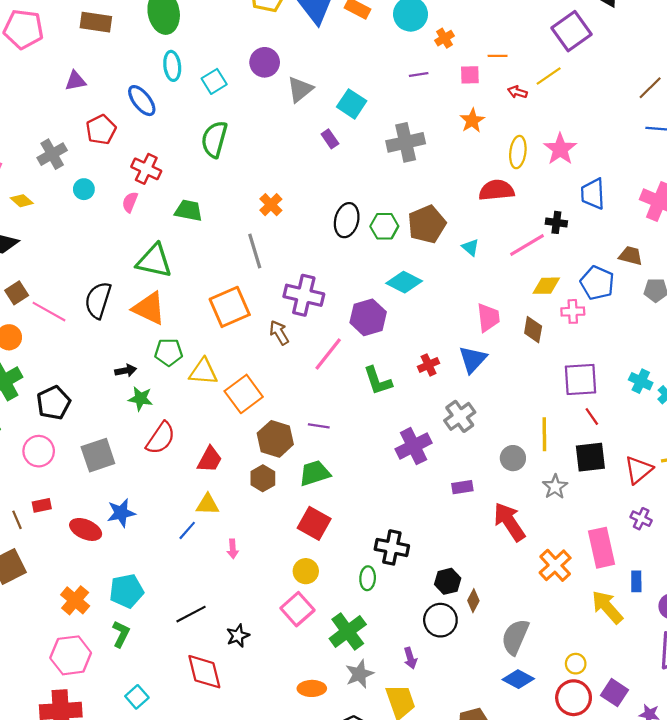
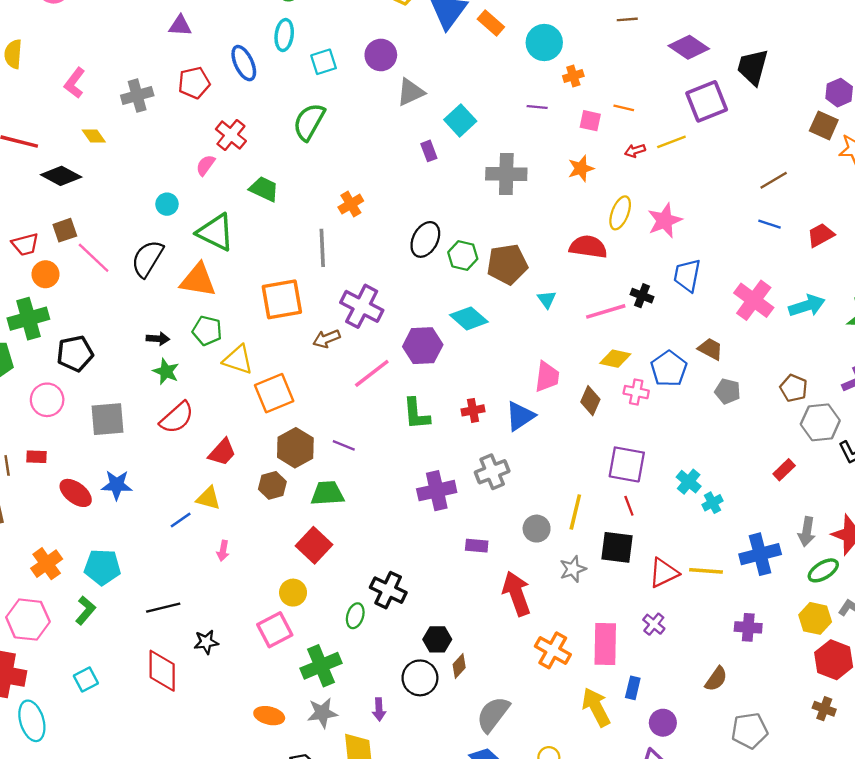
red arrow: (517, 92) -> (635, 151), turned -48
cyan circle: (84, 189) -> (167, 204), moved
orange triangle: (149, 308) -> (198, 280), turned -30
brown arrow: (279, 333) -> (327, 339), turned -95
orange cross: (555, 565) -> (553, 650), turned -32

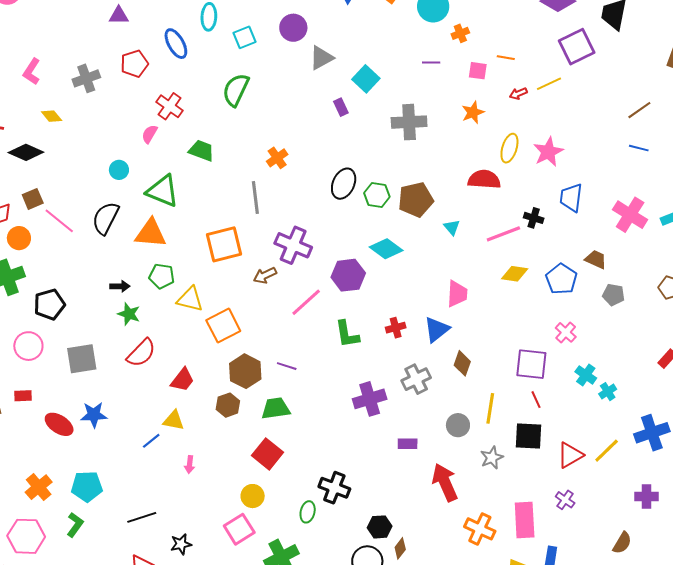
pink cross: (636, 392) -> (566, 332), moved, turned 35
brown diamond: (590, 401) -> (462, 363), moved
yellow line: (706, 571) -> (607, 451), turned -44

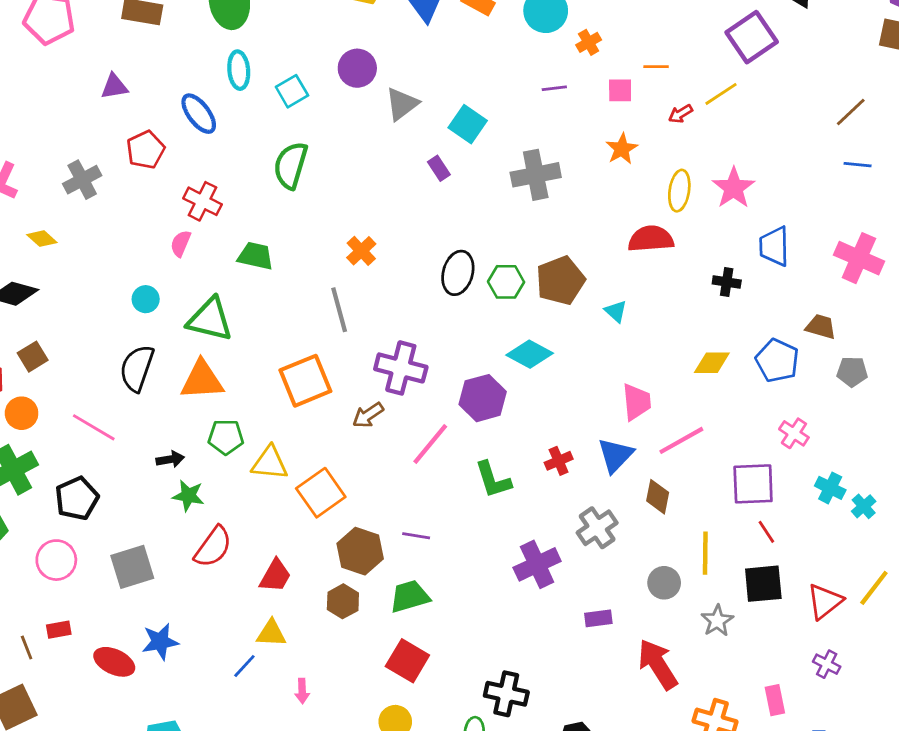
pink line: (59, 221) -> (94, 427), moved
pink line: (503, 234) -> (681, 440), moved
pink rectangle: (525, 520) -> (775, 700), size x0.6

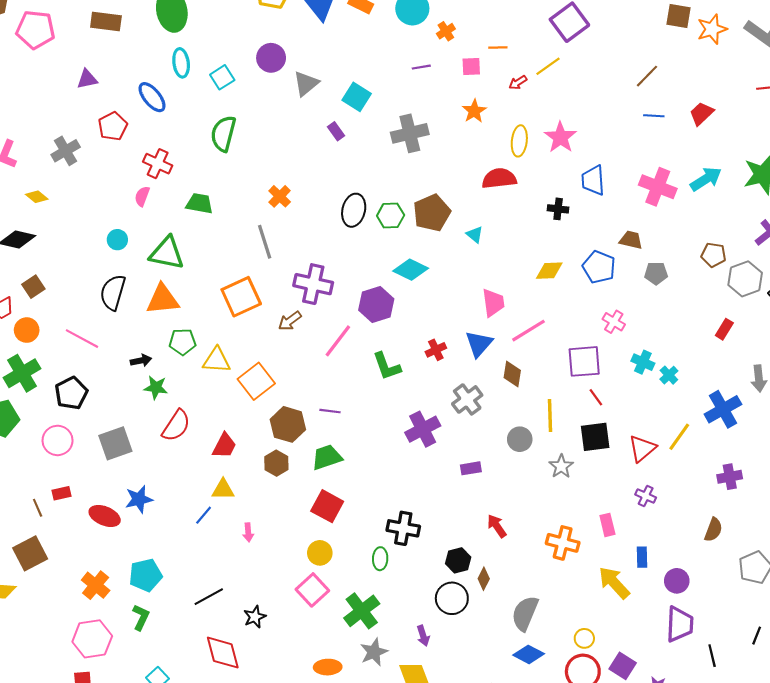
red arrow: (658, 664) -> (497, 526), moved, size x0.6

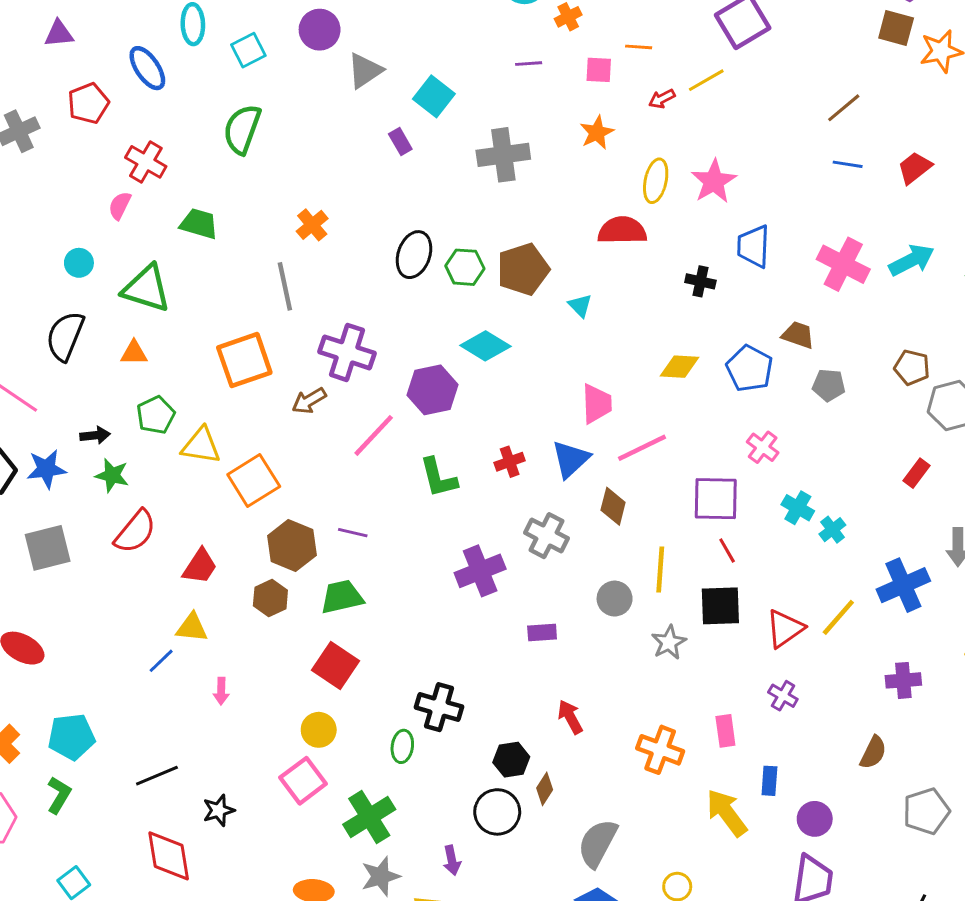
orange triangle: (163, 299) -> (134, 353), size x0.6
green pentagon: (182, 342) -> (156, 415), turned -30
gray cross: (467, 399) -> (547, 536), turned -32
blue star: (139, 499) -> (46, 469), moved

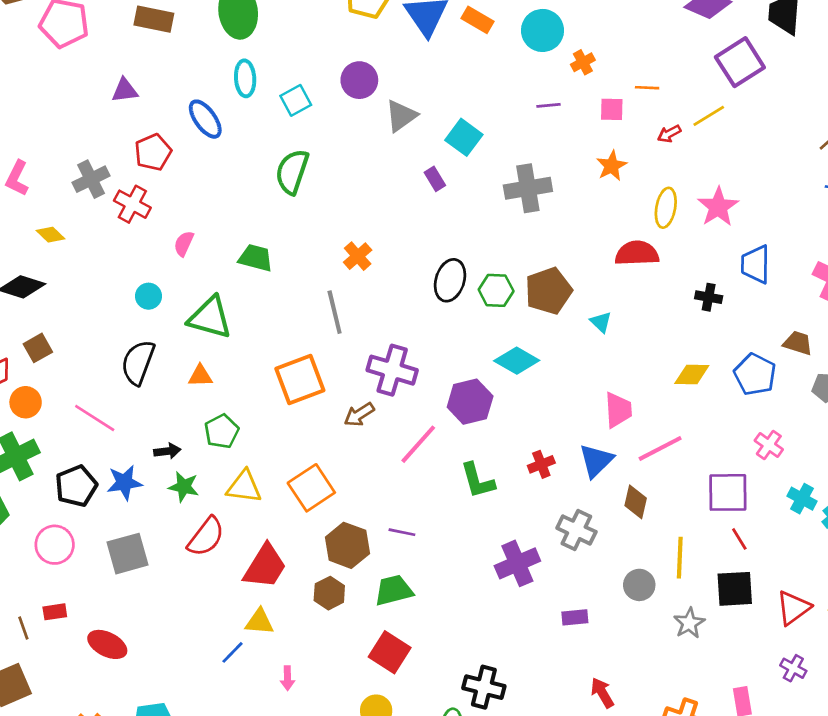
red cross: (146, 162) -> (132, 204), moved
yellow triangle: (201, 446) -> (244, 487), moved
red trapezoid: (200, 566) -> (265, 566), size x1.4

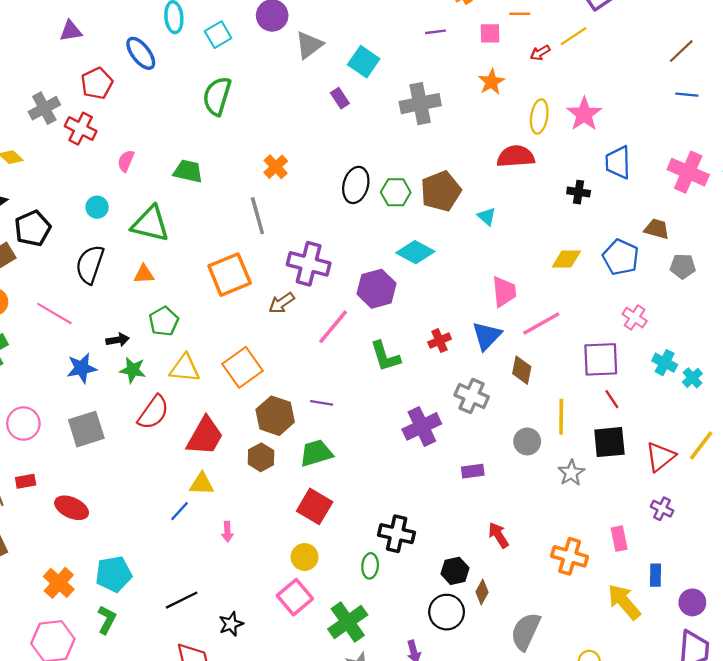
black pentagon: (76, 486) -> (33, 228), moved

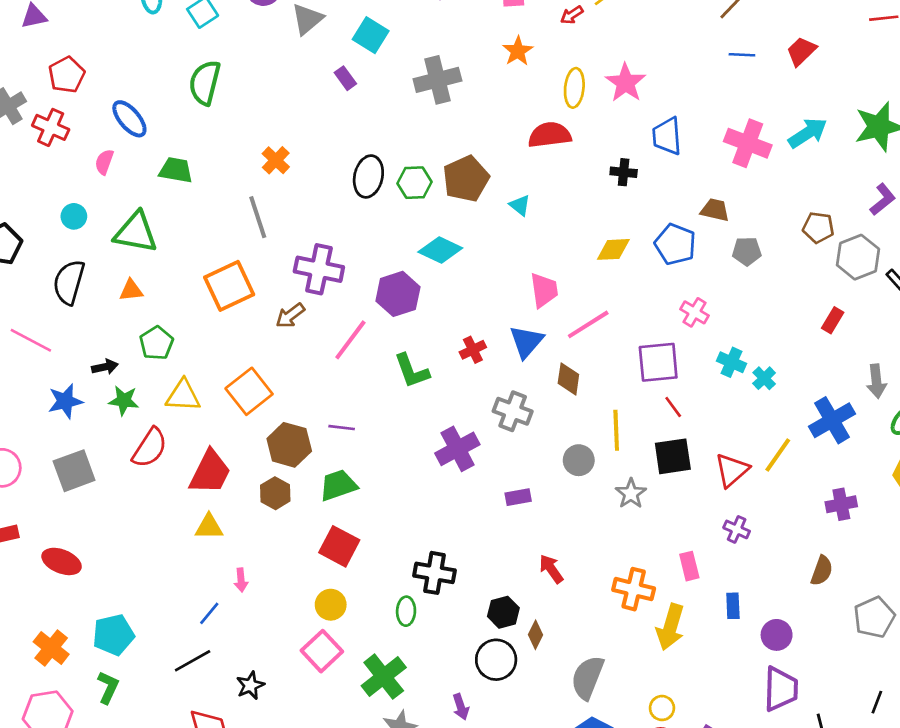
blue ellipse: (141, 53) -> (129, 119), moved
blue line: (179, 511) -> (209, 613), moved
yellow arrow: (624, 602) -> (670, 627), moved, turned -120

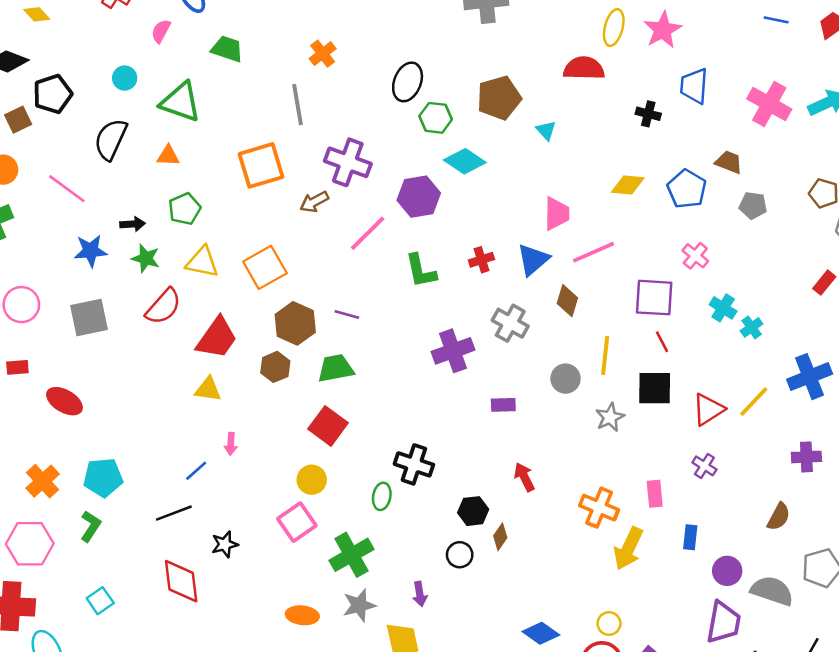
green hexagon: (414, 183) -> (436, 118), moved
black circle: (496, 660) -> (460, 555), size x0.7
gray semicircle: (588, 677) -> (772, 591), moved, turned 78

